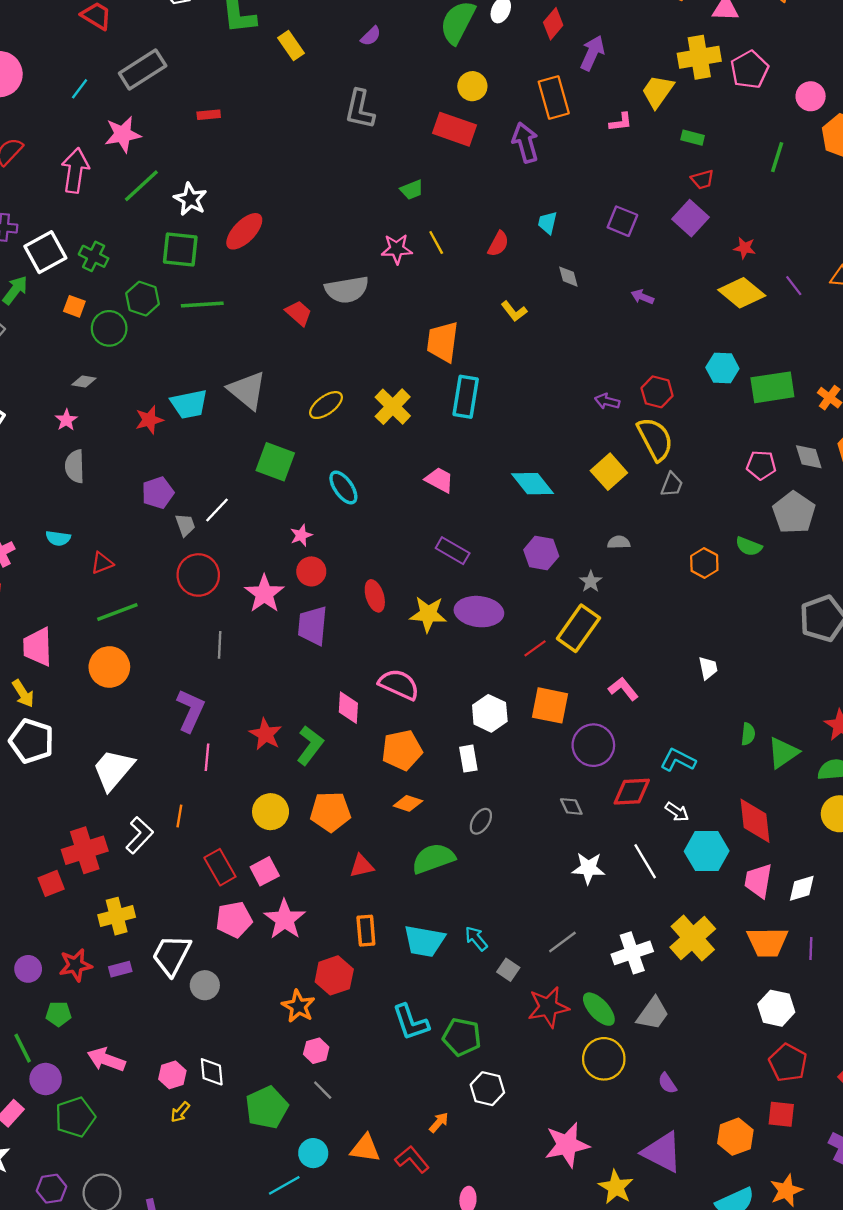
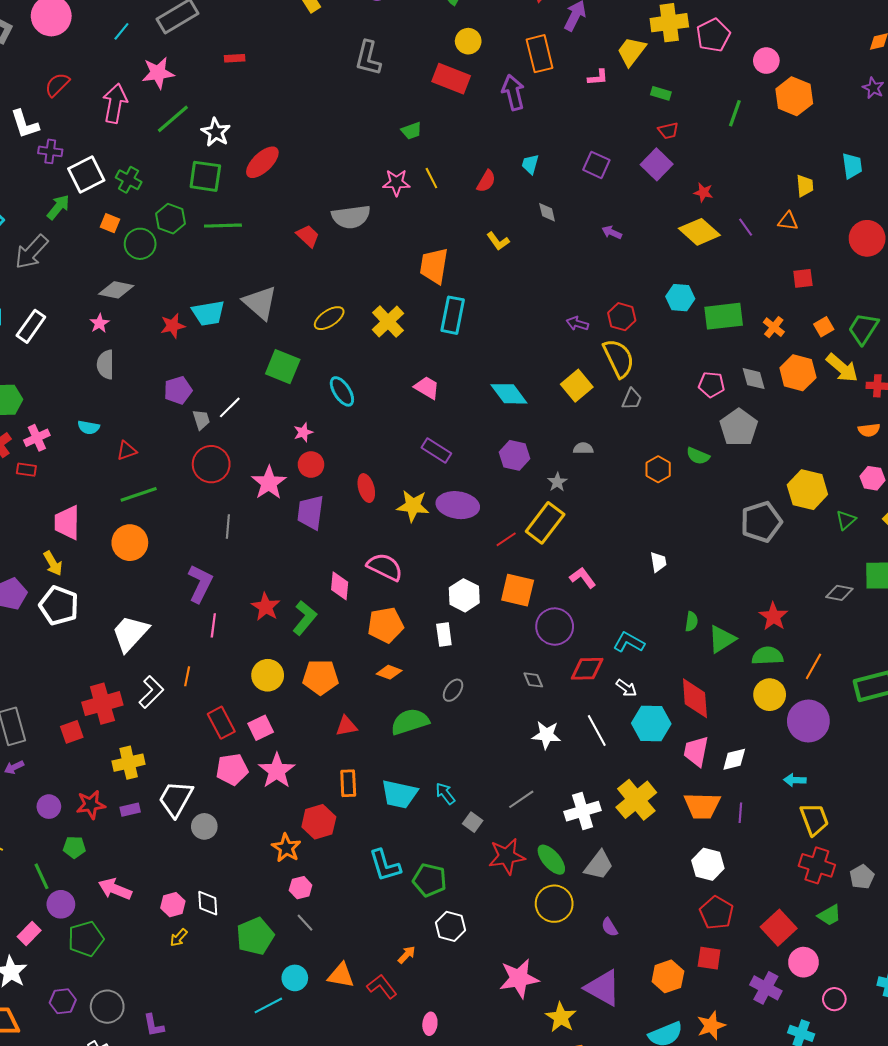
gray diamond: (84, 382) -> (116, 290), size x1.6

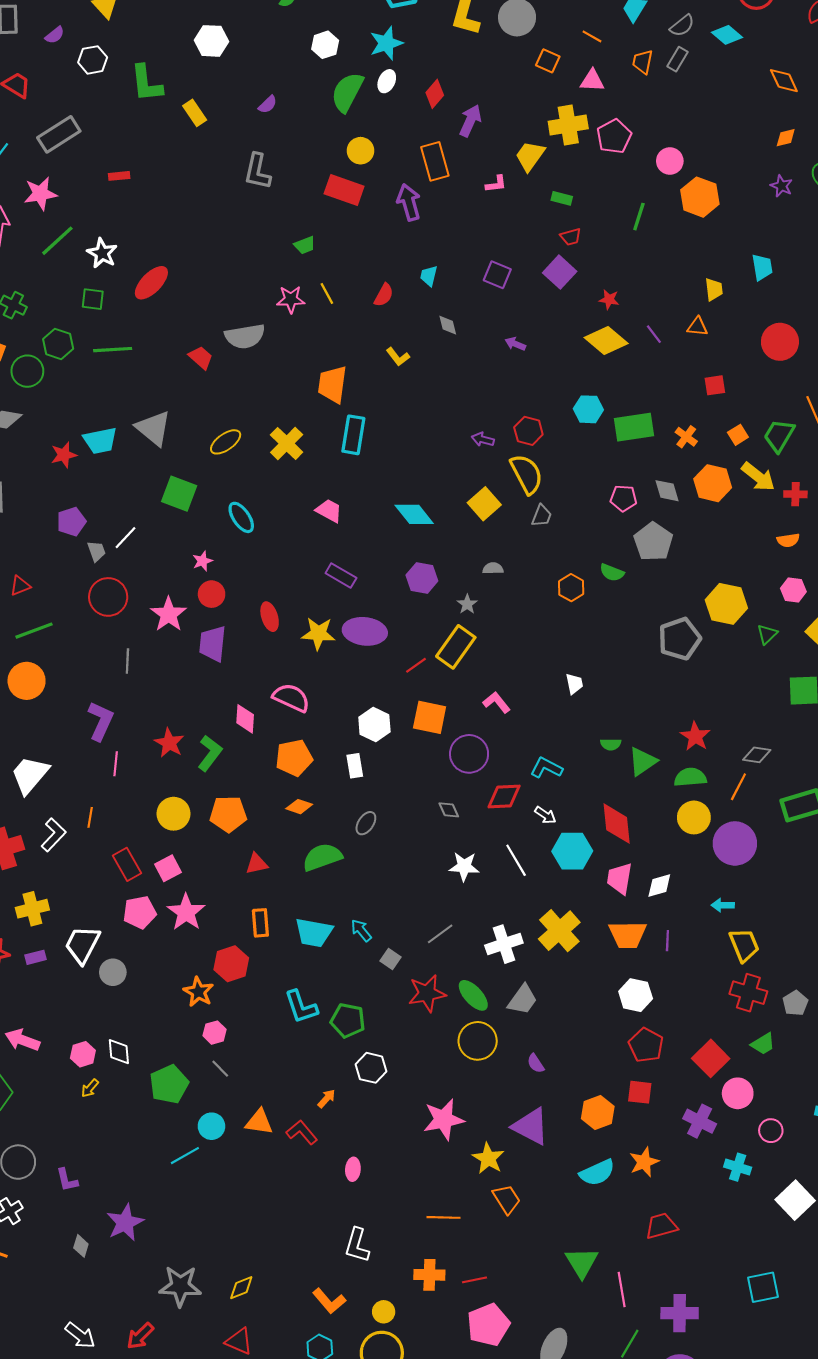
green square: (205, 176) -> (93, 299), size x0.7
gray diamond: (839, 593) -> (757, 755), moved
green semicircle: (692, 622) -> (611, 744), turned 84

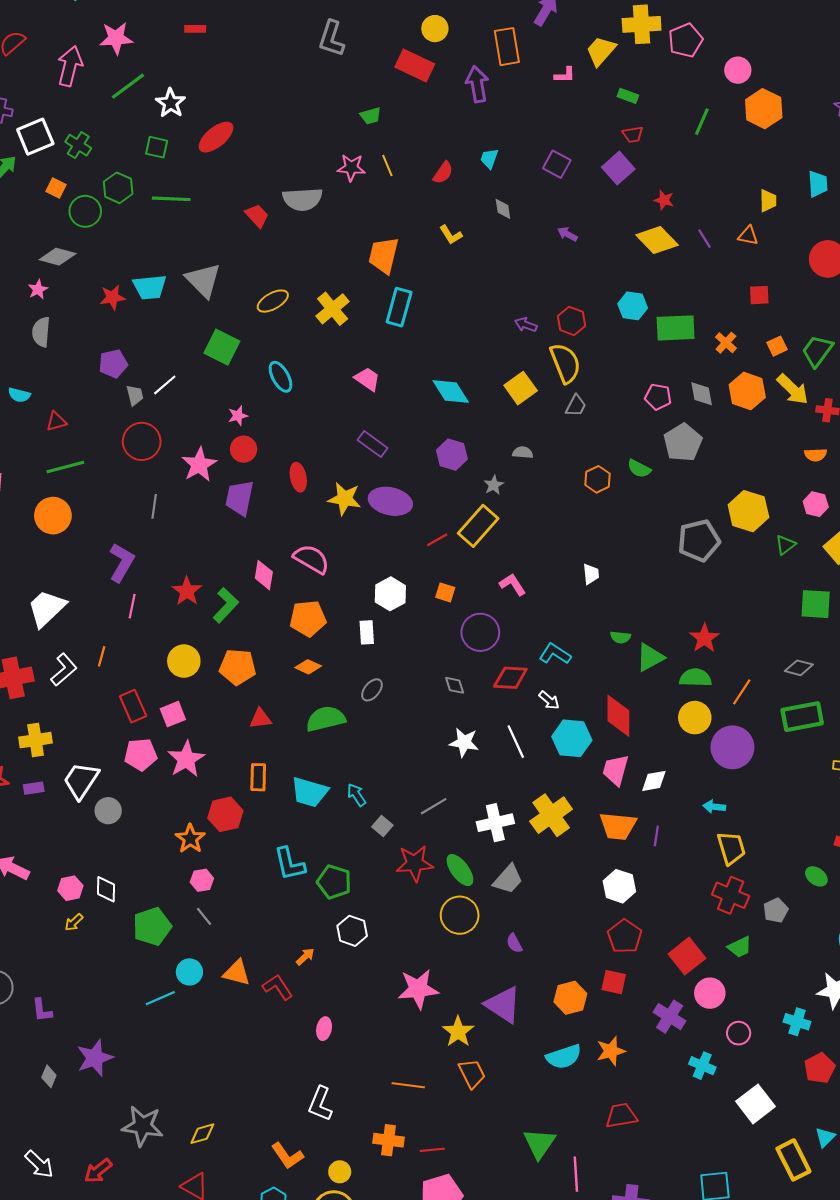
orange square: (430, 717) -> (445, 592), size x0.6
gray diamond: (757, 755) -> (799, 668), moved

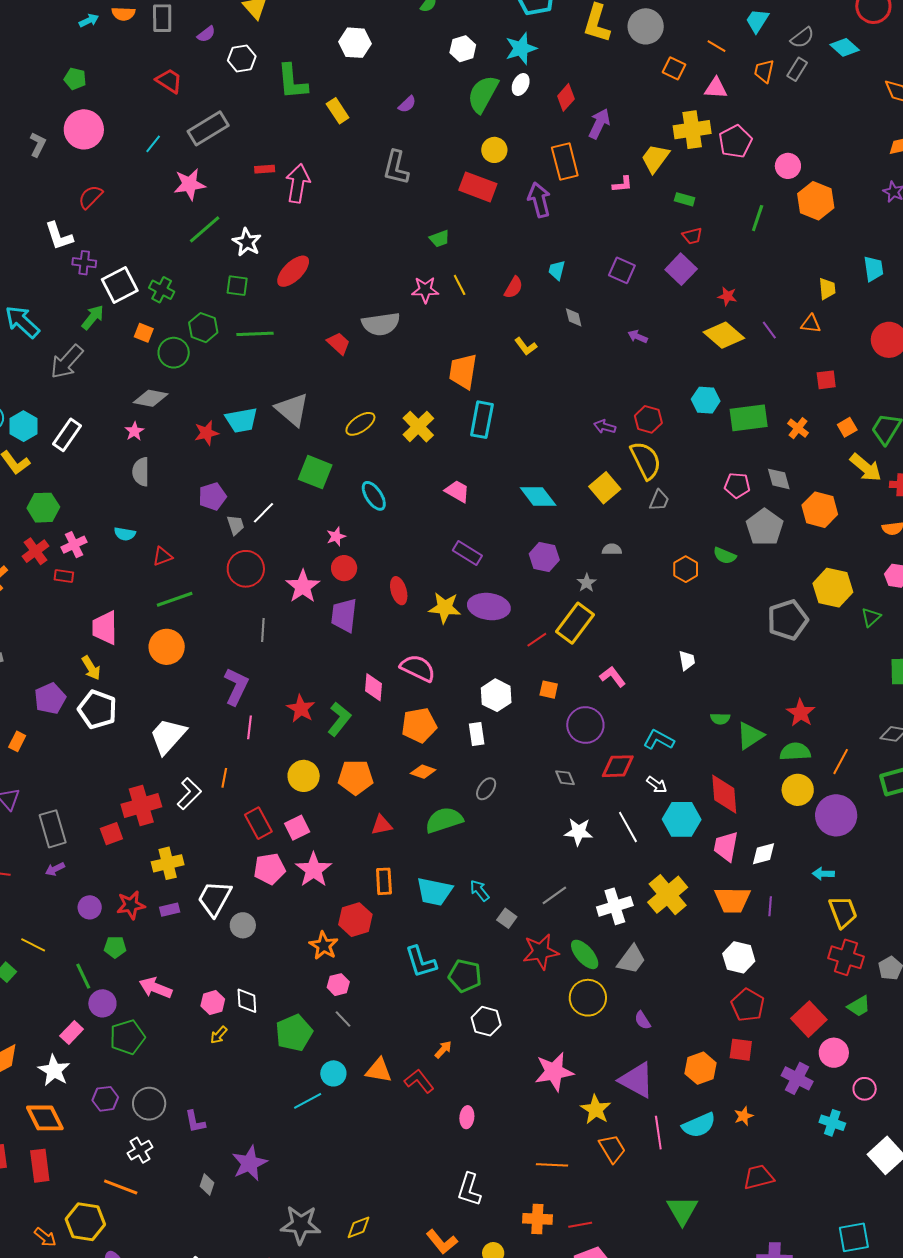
pink arrow: (70, 66) -> (298, 183), moved
orange hexagon: (747, 391) -> (820, 510), moved
orange star: (611, 1051) -> (744, 1116), size x0.7
pink line: (576, 1174) -> (658, 1133), moved

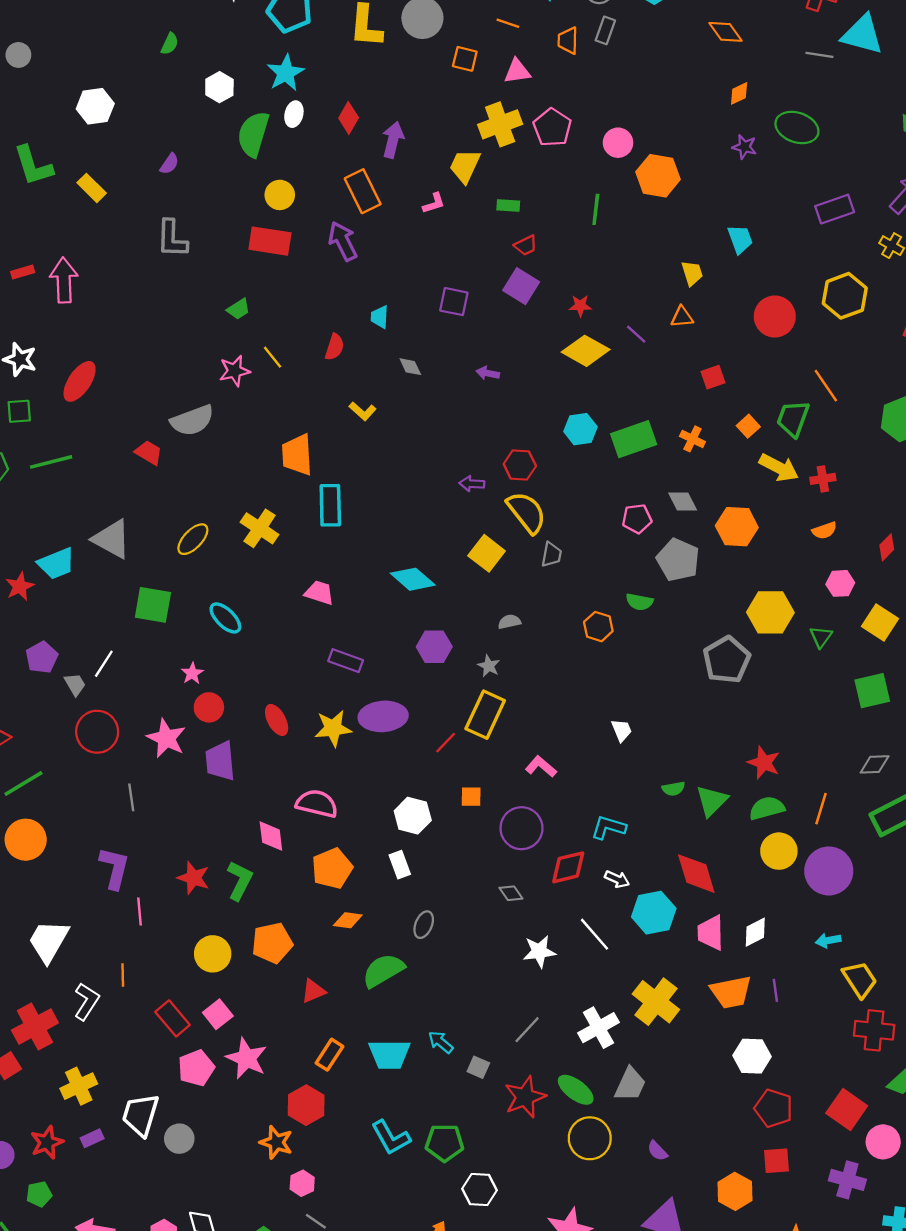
orange rectangle: (384, 881) -> (329, 1055), turned 48

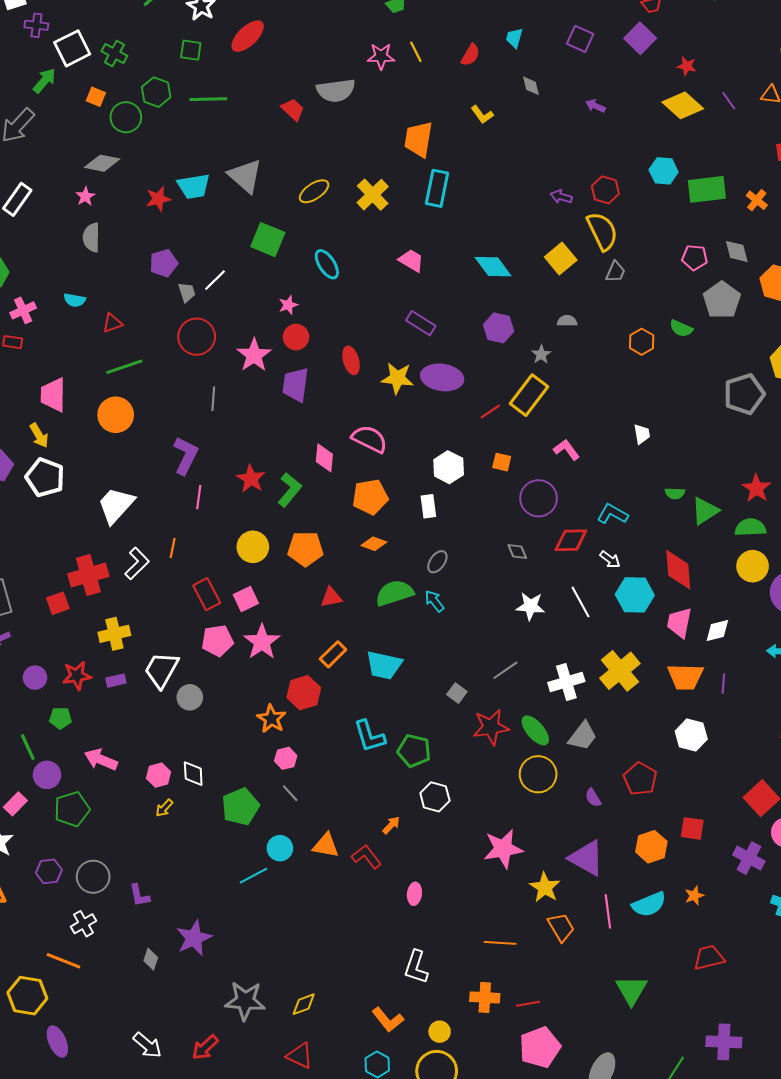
cyan arrow: (441, 1042) -> (434, 601), moved
red pentagon: (774, 1108) -> (640, 779), moved

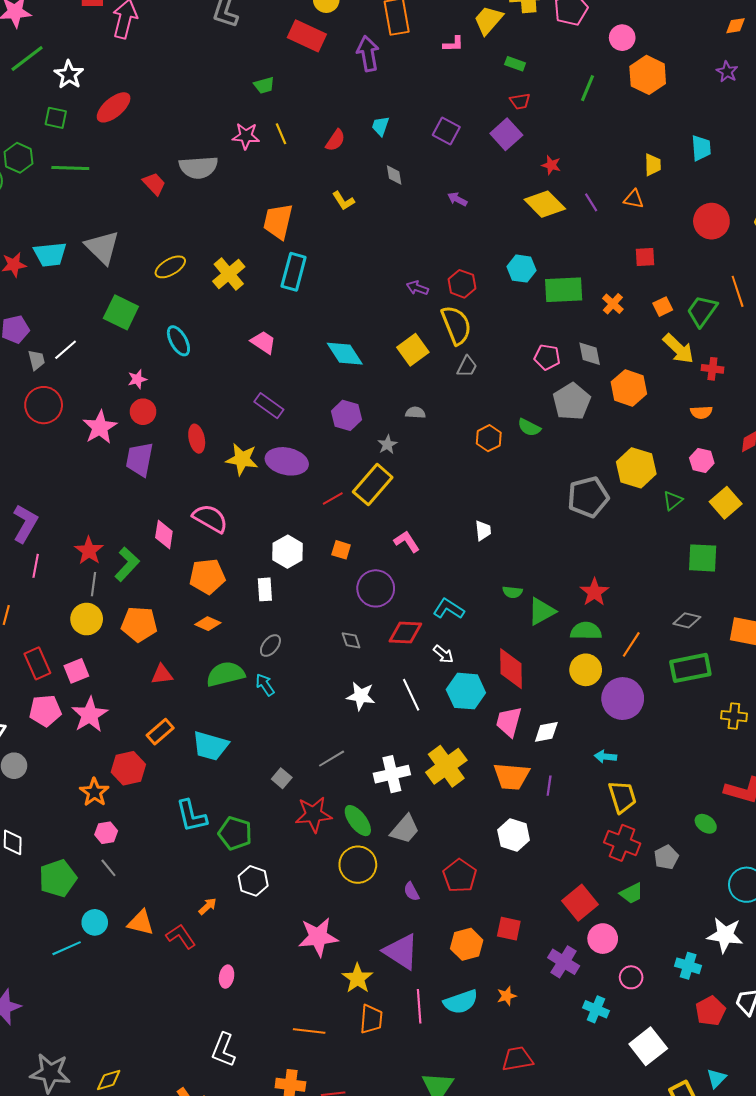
gray line: (213, 399) -> (93, 584), moved
orange trapezoid: (561, 927) -> (371, 1019), turned 32

